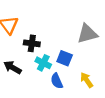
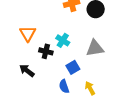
blue square: (65, 58) -> (73, 67), turned 32
cyan cross: (43, 63) -> (63, 40), moved

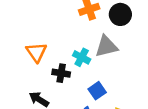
gray triangle: (95, 48) -> (106, 46), moved

